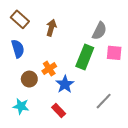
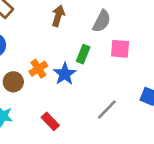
brown arrow: (51, 28) -> (58, 16), moved
green rectangle: (85, 57) -> (83, 54), size x0.6
blue star: (65, 84) -> (65, 74), moved

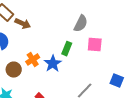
brown arrow: (58, 16) -> (23, 24), moved, turned 98

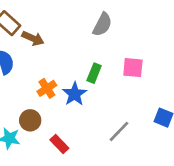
gray semicircle: (81, 24) -> (102, 25), moved
brown circle: (14, 70) -> (30, 120), moved

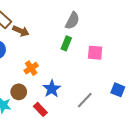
green rectangle: (94, 73) -> (66, 43), moved
blue star: (75, 94) -> (52, 89), moved

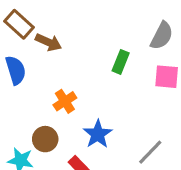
gray semicircle: (72, 21) -> (162, 36), moved

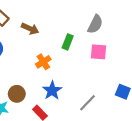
brown arrow: (48, 42) -> (30, 29), moved
orange cross: (65, 101) -> (43, 62), moved

